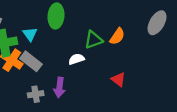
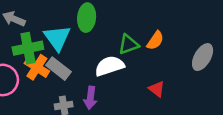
gray ellipse: (157, 23) -> (203, 57), moved
cyan triangle: (30, 34) -> (57, 38), size x1.6
white semicircle: (76, 59) -> (109, 66), size x1.6

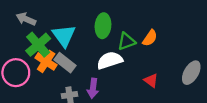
green ellipse: (87, 18) -> (103, 26), moved
green cross: (28, 48) -> (38, 45), turned -30
gray ellipse: (203, 57) -> (191, 73), moved

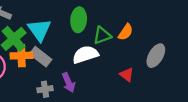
orange cross: (46, 61) -> (22, 56), turned -35
gray ellipse: (191, 73) -> (156, 56), moved
purple arrow: (93, 88) -> (69, 82), turned -30

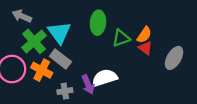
white semicircle: (85, 54) -> (105, 78), moved
orange cross: (22, 56) -> (42, 70), moved, turned 30
red triangle: (127, 75) -> (145, 48), moved

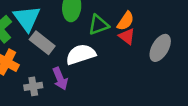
gray rectangle: (60, 59) -> (42, 43), moved
white semicircle: (105, 78) -> (81, 54), moved

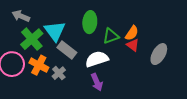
purple arrow: (60, 79) -> (97, 82), moved
gray cross: (33, 86) -> (59, 73), moved, turned -32

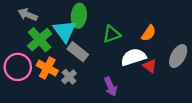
green ellipse: (90, 22) -> (79, 16), moved
green triangle: (111, 36) -> (112, 34), moved
red triangle: (133, 45) -> (150, 66), moved
white semicircle: (97, 59) -> (133, 57), moved

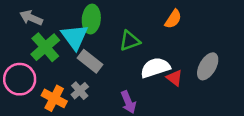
orange semicircle: (149, 33) -> (173, 19), moved
orange cross: (47, 68) -> (54, 98), moved

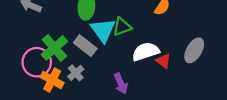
cyan triangle: (75, 37) -> (103, 30), moved
green cross: (45, 47) -> (54, 48), moved
pink circle: (20, 79) -> (37, 62), moved

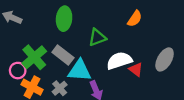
cyan triangle: (103, 30) -> (79, 71), moved, turned -50
pink circle: (37, 62) -> (18, 71), size x0.6
gray cross: (76, 73) -> (60, 88), moved

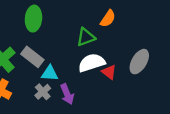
green triangle: (97, 37) -> (86, 37), moved
cyan triangle: (79, 71) -> (50, 73), size x0.7
gray cross: (60, 88) -> (43, 92), moved

